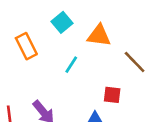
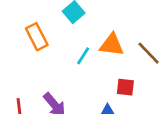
orange triangle: (99, 36) -> (112, 45), moved

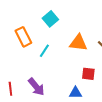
cyan line: (83, 56) -> (44, 51), moved

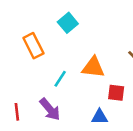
orange triangle: (78, 43) -> (93, 67), moved
cyan line: (44, 51) -> (60, 79), moved

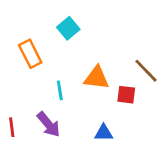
cyan line: (60, 79) -> (60, 90), turned -42
red square: (116, 93) -> (126, 95), moved

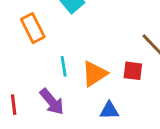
orange triangle: (97, 78) -> (95, 74), moved, turned -40

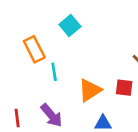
cyan line: (64, 66) -> (54, 72), moved

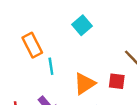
cyan square: (70, 25) -> (82, 25), moved

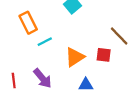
cyan line: (51, 66) -> (45, 42), turned 72

